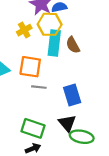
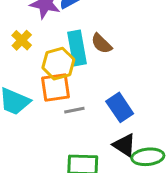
yellow hexagon: (50, 24) -> (58, 64), moved
yellow cross: (24, 30) -> (22, 40), moved

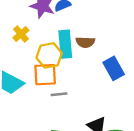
brown semicircle: (101, 44) -> (85, 42), turned -48
blue rectangle: (120, 107) -> (114, 68), moved

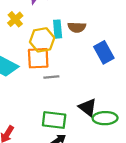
cyan rectangle: (65, 44) -> (58, 29), size x0.7

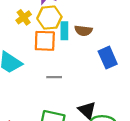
yellow hexagon: (42, 40) -> (49, 18), moved
orange square: (38, 58) -> (45, 41), moved

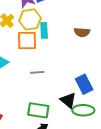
brown semicircle: (83, 31) -> (82, 32), moved
blue rectangle: (108, 58) -> (84, 84), moved

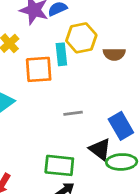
yellow hexagon: (30, 19) -> (81, 38), moved
gray line: (37, 72) -> (73, 113), moved

